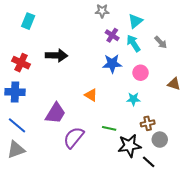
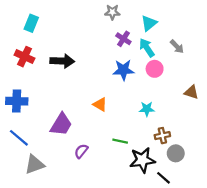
red cross: (21, 63) -> (24, 57), moved
pink circle: (141, 73) -> (155, 69), moved
purple semicircle: (74, 138) -> (81, 151), size x0.6
gray triangle: (16, 150) -> (34, 164), moved

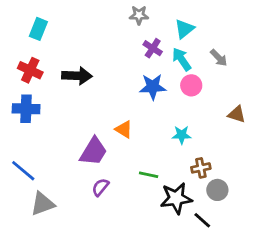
blue cross: (17, 101) -> (26, 109), moved
purple trapezoid: (61, 124) -> (94, 151), moved

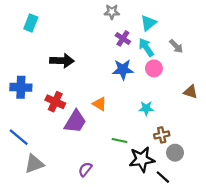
red cross: (30, 70) -> (55, 102), moved
purple semicircle: (100, 187) -> (85, 169), moved

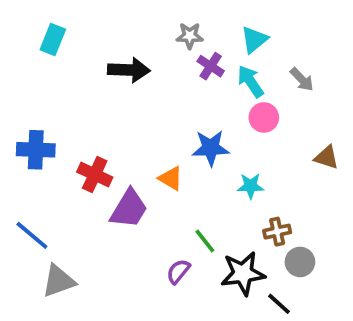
gray star: (112, 12) -> (190, 36), moved
black arrow: (62, 61) -> (129, 70), moved
blue star: (123, 70) -> (211, 148), moved
green line: (120, 140) -> (205, 241), turned 40
purple semicircle: (85, 169) -> (178, 271), moved

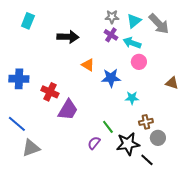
gray star: (190, 36) -> (112, 17), moved
gray arrow: (302, 79) -> (159, 24), moved, size x1.6
cyan arrow: (251, 81) -> (132, 43), turned -36
orange triangle: (171, 178) -> (88, 65), moved

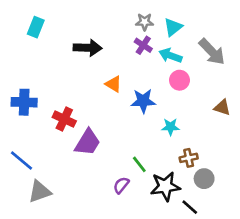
gray arrow: (159, 24) -> (212, 52), moved

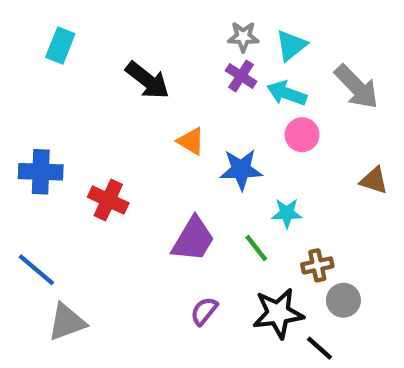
black arrow: (88, 48) -> (147, 80), turned 36
purple trapezoid: (88, 142) -> (193, 239), moved
green line: (139, 164) -> (256, 248), moved

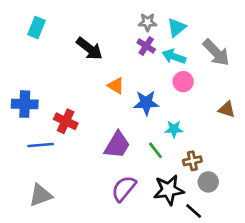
blue line: (36, 270) -> (41, 145), moved, turned -45
purple semicircle: (204, 311) -> (124, 189), size x1.5

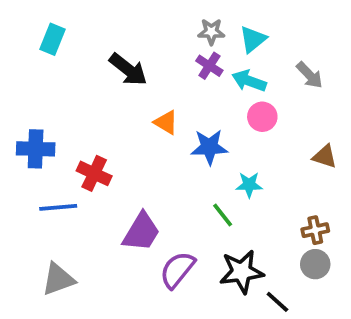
gray arrow: (216, 53) -> (310, 75), size x0.7
purple trapezoid: (117, 145) -> (141, 232), moved
brown cross: (192, 161) -> (315, 230), moved
gray circle: (208, 182) -> (315, 264), moved

